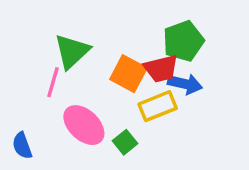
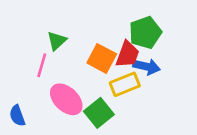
green triangle: (72, 51) -> (57, 41), size x0.7
red trapezoid: (161, 68) -> (128, 54), turned -56
green square: (125, 142) -> (99, 113), size x1.5

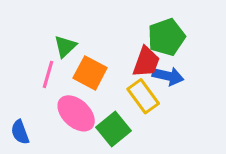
orange square: (102, 58) -> (90, 73), moved
yellow rectangle: (125, 84) -> (143, 96), turned 76

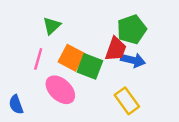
green triangle: (65, 46) -> (52, 26), moved
yellow rectangle: (143, 96) -> (127, 101), moved
green square: (113, 129) -> (90, 66), moved, turned -30

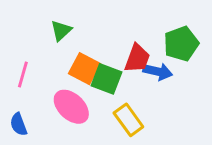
green pentagon: (132, 29) -> (181, 44), moved
pink line: (38, 59) -> (23, 74), moved
yellow rectangle: (127, 101) -> (128, 120), moved

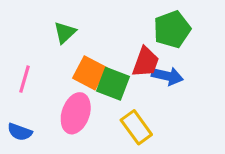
green pentagon: (181, 44) -> (172, 29), moved
pink ellipse: (71, 107) -> (76, 113), turned 66
blue semicircle: (19, 124) -> (20, 132), turned -50

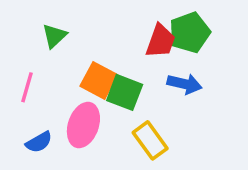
green triangle: (65, 32) -> (54, 36), moved
red trapezoid: (146, 62) -> (160, 41), moved
blue semicircle: (20, 132) -> (39, 142), moved, turned -50

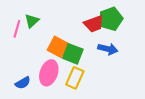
red trapezoid: (160, 41) -> (94, 24), turned 50
pink line: (27, 87) -> (17, 29), moved
yellow rectangle: (150, 140) -> (75, 78), moved, turned 60

